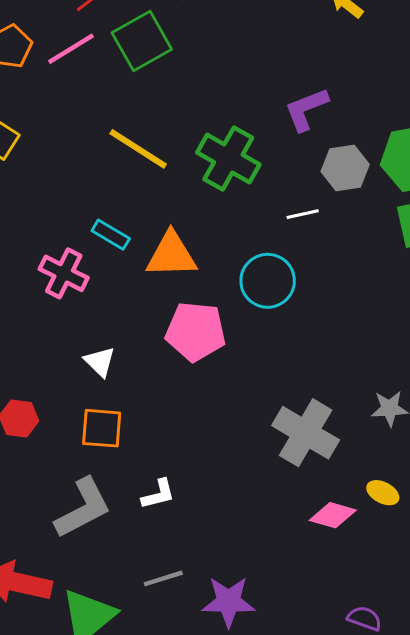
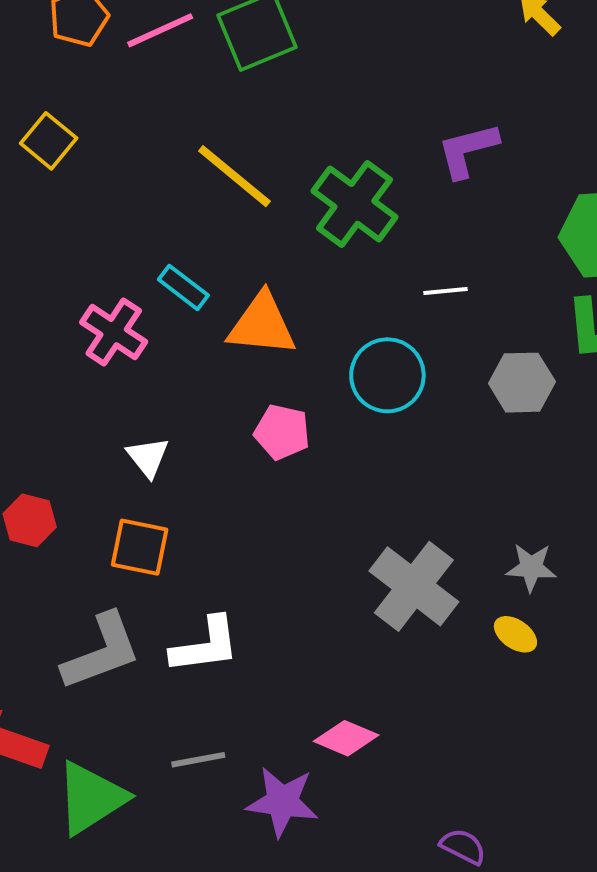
gray hexagon: (345, 168) -> (522, 383), moved
pink pentagon: (196, 332) -> (282, 432), size x0.7
yellow ellipse: (383, 493) -> (515, 634), moved
white L-shape: (158, 494) -> (205, 645), size x1.5
pink diamond: (333, 515) -> (346, 738), moved

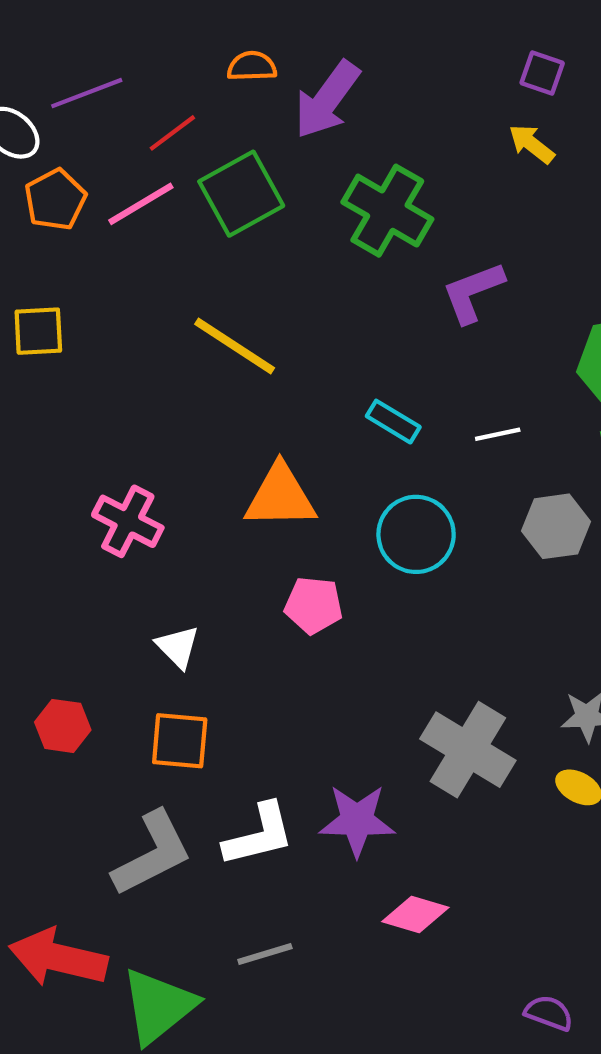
yellow square: (49, 141) -> (38, 331), turned -36
green cross: (354, 204) -> (387, 211), moved
cyan rectangle: (183, 287) -> (393, 422), moved
white line: (446, 291) -> (498, 434), moved
purple star: (282, 802) -> (357, 820), moved

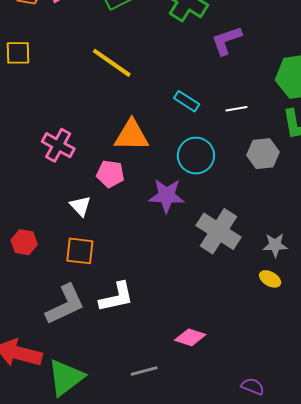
pink pentagon: (314, 605) -> (110, 174), moved
gray cross: (468, 750) -> (219, 231), moved
purple star: (357, 820) -> (167, 196), moved
gray line: (265, 954) -> (144, 371), moved

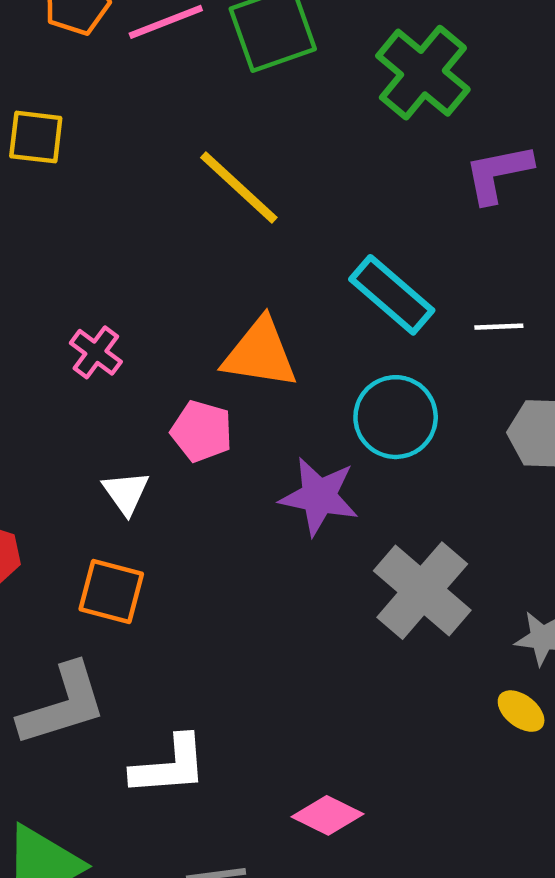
cyan rectangle: (187, 101) -> (392, 295), size x1.5
pink cross: (58, 145) -> (96, 352), size x0.7
white L-shape: (116, 297) -> (169, 766), moved

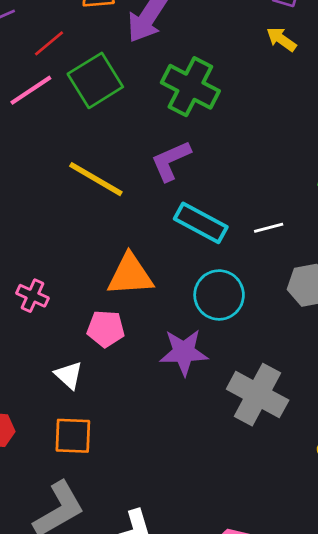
purple L-shape: (498, 173) -> (171, 161), moved

